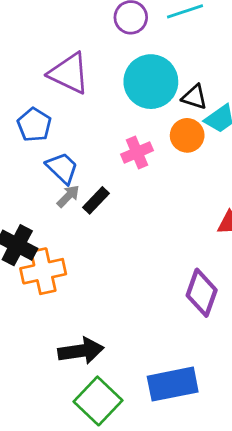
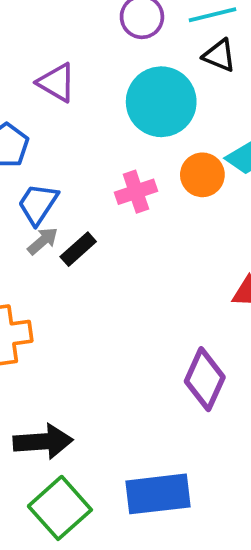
purple triangle: (69, 73) -> (57, 83), size x0.7
black triangle: (194, 97) -> (219, 55), moved
blue trapezoid: (62, 168) -> (38, 204), turned -105

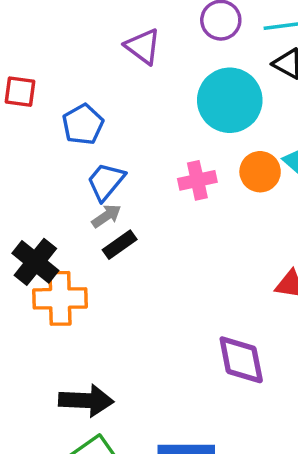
purple triangle: (57, 83) -> (143, 47), moved
black rectangle: (78, 249) -> (120, 245), moved
purple diamond: (205, 379) -> (241, 360), turned -42

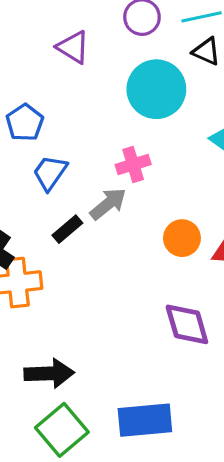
orange circle: (260, 172) -> (182, 238), moved
gray arrow: (106, 216) -> (108, 204), moved, size x1.4

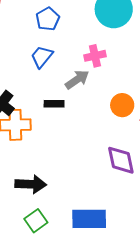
blue pentagon: (25, 123) -> (48, 19), moved
black rectangle: (67, 229) -> (54, 104), moved, turned 36
green square: (62, 430) -> (36, 221), size x0.7

